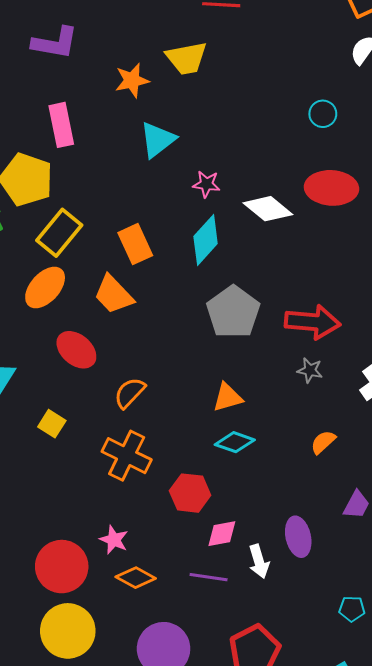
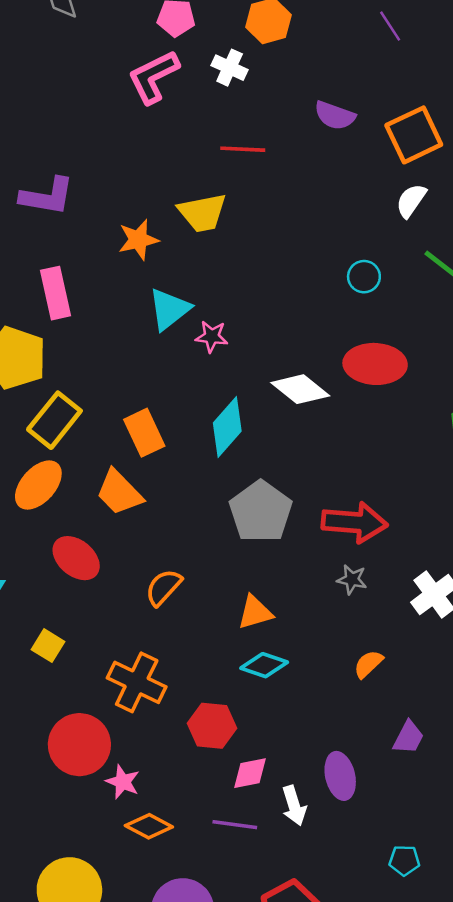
pink star: (206, 184) -> (212, 337), moved
orange semicircle: (130, 393) -> (163, 587), moved
red circle: (62, 567) -> (79, 745), moved

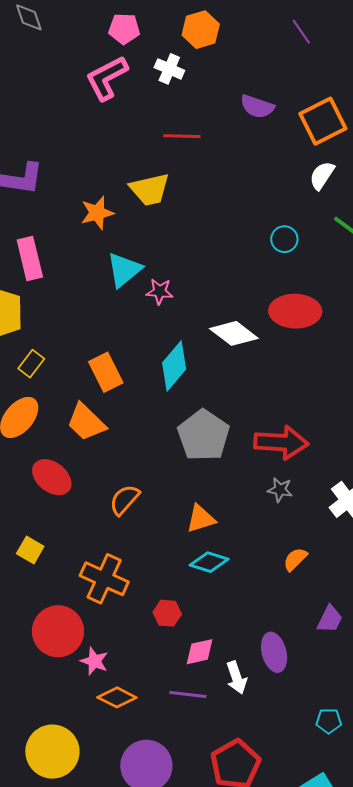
yellow rectangle: (54, 420) -> (31, 364), size x0.6
red hexagon: (212, 726) -> (167, 613), size x0.7

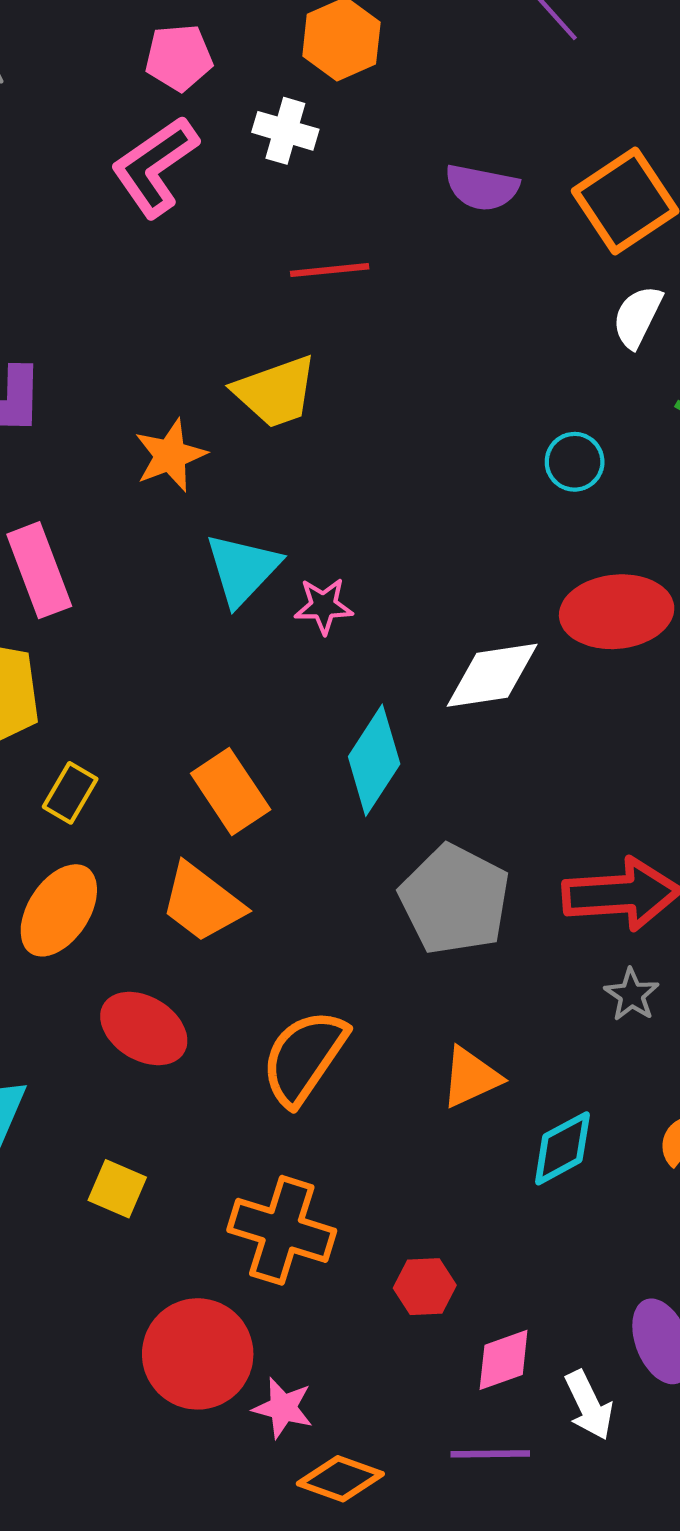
white diamond: (234, 333) -> (492, 675), turned -39
gray star: (280, 490) -> (632, 995), turned 30
orange semicircle: (124, 500) -> (304, 1057), size x1.4
cyan diamond: (209, 562) -> (562, 1148), moved, turned -39

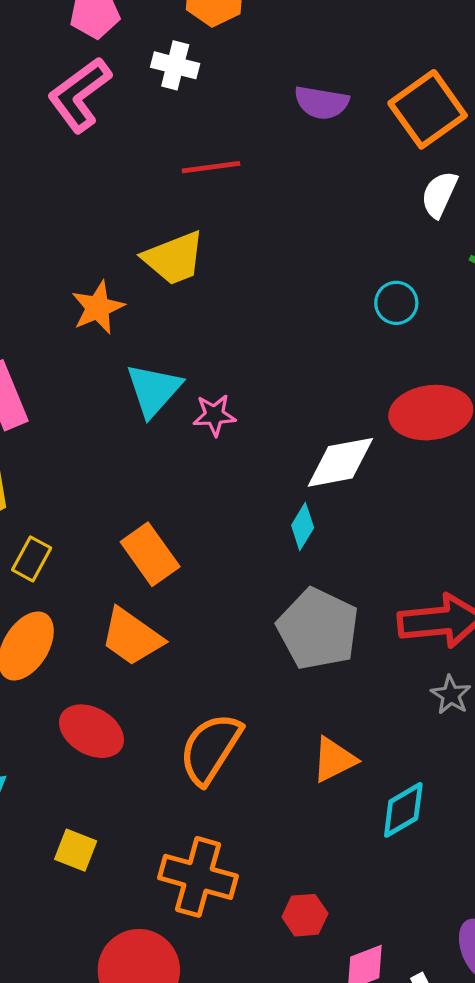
cyan diamond: (374, 760) -> (303, 527), moved, size x0.6

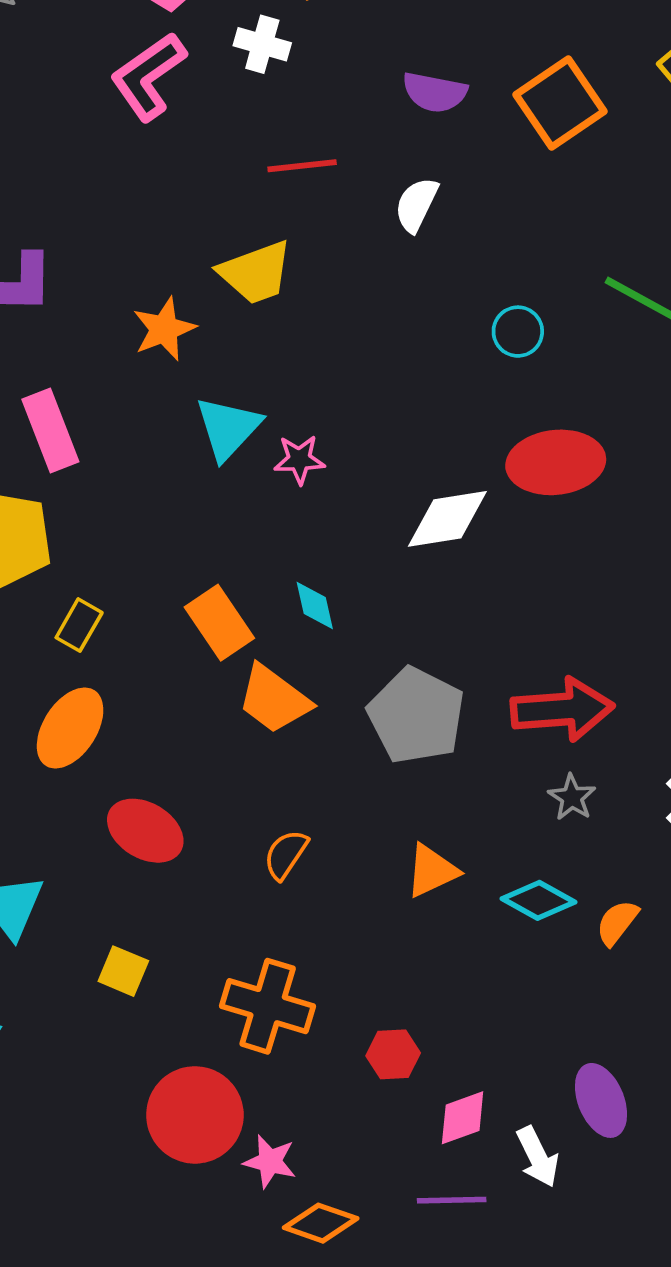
white semicircle: (439, 194) -> (416, 205), moved
cyan diamond: (303, 527) -> (315, 605), moved, turned -45
orange trapezoid: (132, 637) -> (274, 699), moved
orange semicircle: (210, 749) -> (286, 854), size x0.6
cyan diamond: (403, 810) -> (539, 900), moved, turned 58

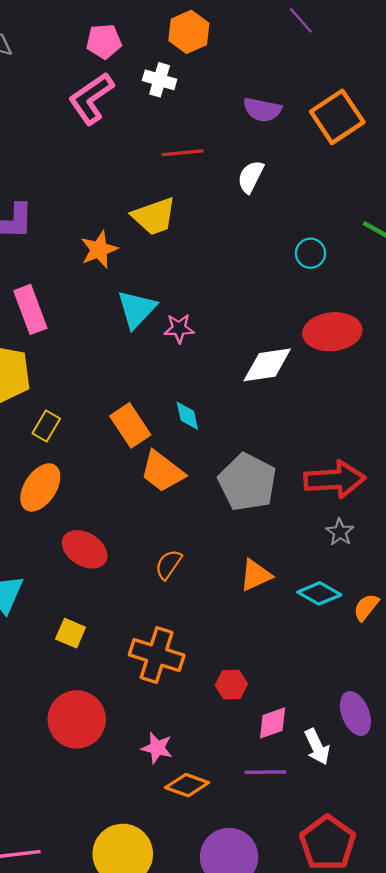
red circle: (195, 1115) -> (77, 719), moved

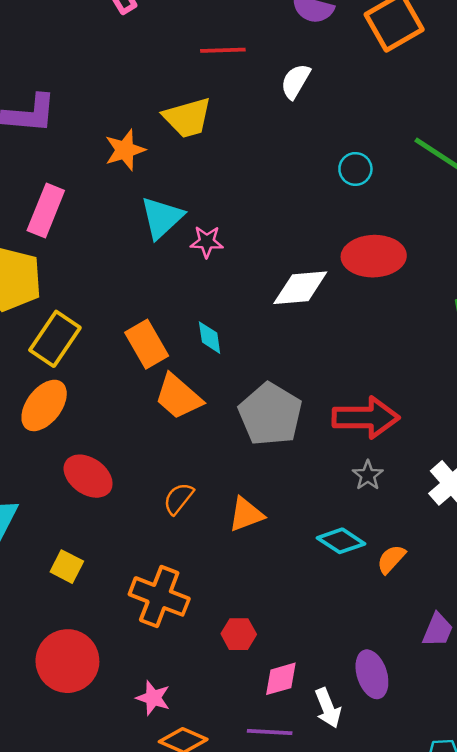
pink rectangle: (30, 309) -> (46, 211), turned 39
yellow rectangle: (46, 426) -> (55, 339), size x1.6
orange triangle: (256, 575) -> (246, 514), moved

